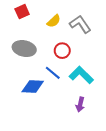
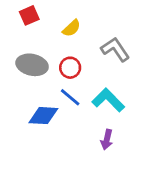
gray L-shape: (80, 24) -> (115, 49), moved
red circle: (62, 51) -> (70, 68), moved

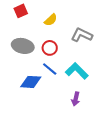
gray L-shape: (115, 49) -> (82, 35), turned -30

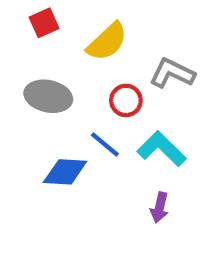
yellow semicircle: (51, 20) -> (107, 42), size x1.5
red circle: (50, 48) -> (126, 100), moved

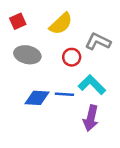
red square: (44, 23) -> (18, 21), moved
blue line: (105, 145) -> (64, 94), moved, turned -36
purple arrow: (159, 207) -> (91, 118), size x1.5

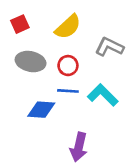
red circle: (72, 57) -> (68, 66), moved
blue line: (64, 94) -> (68, 91), moved
purple arrow: (91, 118) -> (79, 147), moved

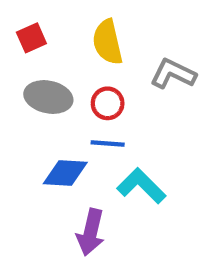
yellow semicircle: (68, 27) -> (108, 42), turned 120
cyan L-shape: (103, 95) -> (141, 186), moved
purple arrow: (79, 147) -> (91, 232), moved

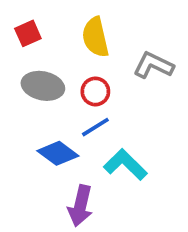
blue line: (108, 144) -> (95, 127), turned -36
blue diamond: (65, 173) -> (58, 153), turned 33

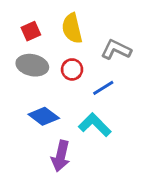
red square: (28, 33) -> (31, 31), moved
blue line: (95, 127) -> (103, 88), moved

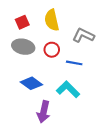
blue line: (103, 88) -> (74, 63), turned 42

